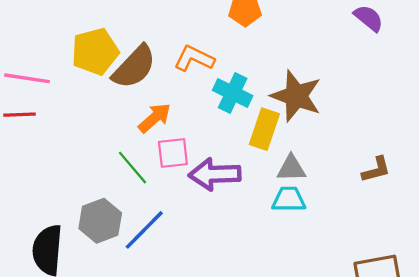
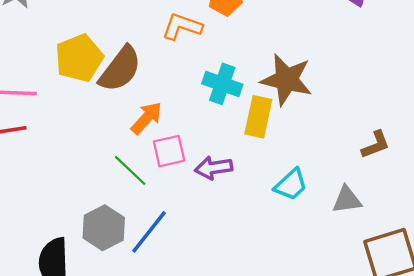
orange L-shape: (194, 59) -> (182, 26), moved
gray triangle: (291, 168) -> (347, 200), moved
purple arrow: (215, 174) -> (214, 168), size x0.7
cyan trapezoid: (289, 199) -> (291, 185), turned 144

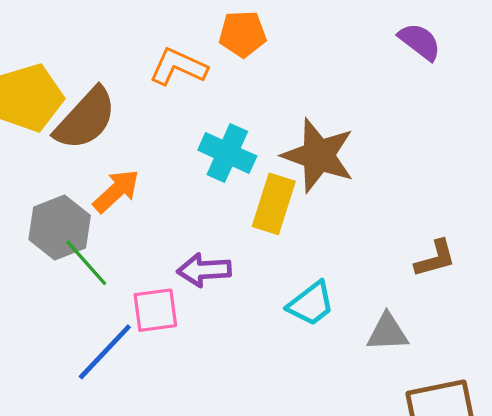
pink square: (169, 151) -> (155, 310), moved
gray hexagon: (104, 228) -> (60, 228), moved

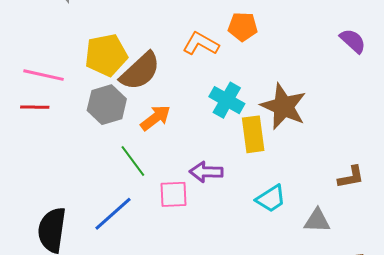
yellow rectangle: (274, 204) -> (253, 134), turned -30
gray hexagon: (60, 228) -> (107, 105), moved
blue line: (105, 352) -> (113, 214), moved

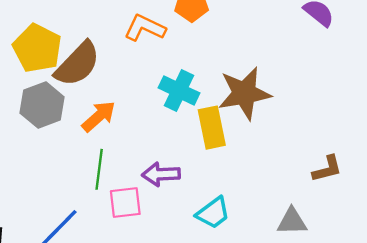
yellow pentagon: (106, 55) -> (37, 48), turned -30
brown star: (283, 106) -> (244, 93), turned -30
green line: (133, 161) -> (99, 169), moved, turned 48
cyan trapezoid: (271, 199) -> (213, 213), moved

